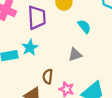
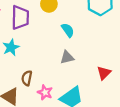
gray triangle: (75, 55) -> (67, 57), moved

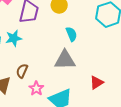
gray triangle: (67, 57) -> (65, 60), size x1.5

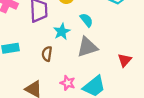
cyan star: (14, 38) -> (62, 32), moved
brown semicircle: (22, 71) -> (47, 54), moved

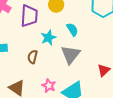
gray triangle: (87, 47) -> (71, 54), turned -40

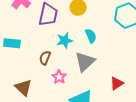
pink star: (49, 86) -> (59, 77), moved

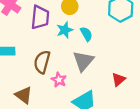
cyan star: (65, 40) -> (65, 30), moved
brown semicircle: (45, 58) -> (42, 62), size x1.5

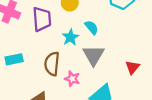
cyan star: (65, 30) -> (70, 37), moved

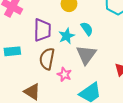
purple trapezoid: (42, 19) -> (42, 30), moved

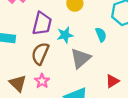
cyan semicircle: (87, 29) -> (101, 35), moved
pink star: (64, 74) -> (42, 81), moved

